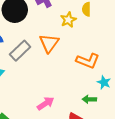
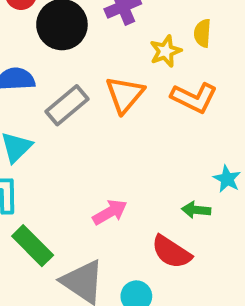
orange L-shape: (88, 61) -> (194, 98), moved

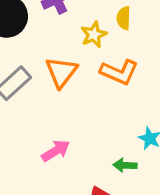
pink arrow: (110, 212) -> (56, 151), moved

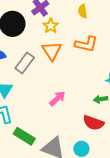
yellow star: (94, 34) -> (51, 26), moved

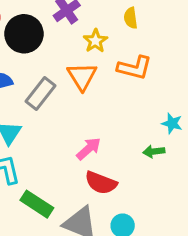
yellow star: (51, 26) -> (95, 41), moved
red semicircle: (93, 123) -> (101, 183), moved

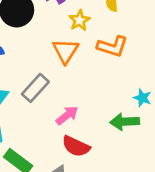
gray rectangle: (41, 93) -> (35, 88), moved
green arrow: (154, 151) -> (125, 122), size x1.5

